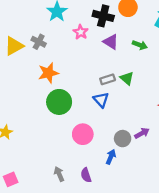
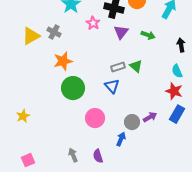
purple triangle: (111, 42) -> (121, 32), turned 35

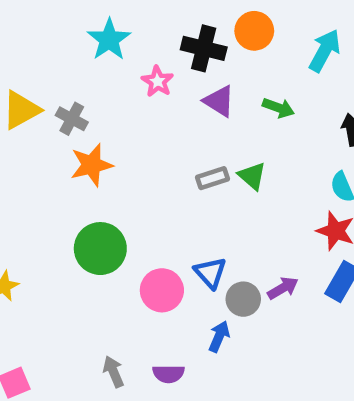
gray cross: (54, 32) -> (72, 119), moved
purple triangle: (121, 32) -> (219, 101), turned -35
blue triangle: (112, 86) -> (210, 273), moved
green circle: (73, 88) -> (100, 249), moved
purple semicircle: (98, 156) -> (168, 374), turned -72

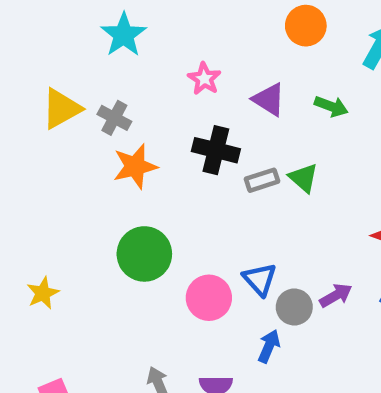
cyan star: (109, 40) -> (124, 35), moved
black cross: (204, 48) -> (216, 150), moved

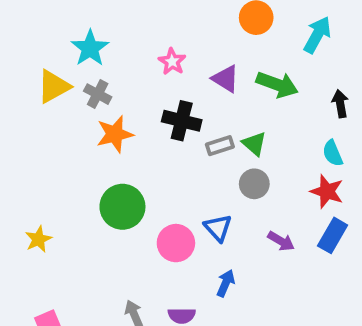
cyan star: (124, 35) -> (90, 48), moved
green arrow: (331, 106) -> (277, 84), size x1.5
purple arrow: (336, 295) -> (281, 241), turned 60
gray circle: (294, 307) -> (254, 184), moved

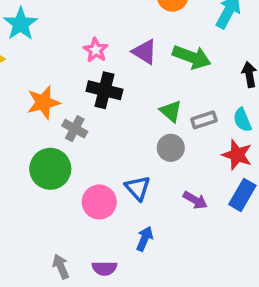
pink star: (172, 62) -> (96, 50), moved
gray cross: (98, 94) -> (75, 129), moved
gray rectangle: (220, 146) -> (204, 120), moved

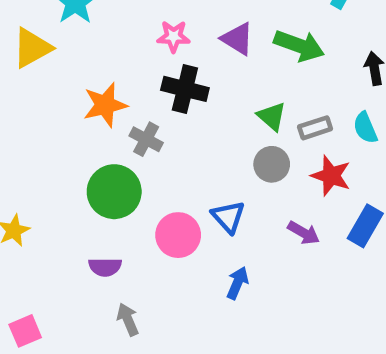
pink star: (96, 50) -> (174, 36), turned -30
red star: (237, 155) -> (331, 176), moved
purple semicircle: (104, 268) -> (105, 267), moved

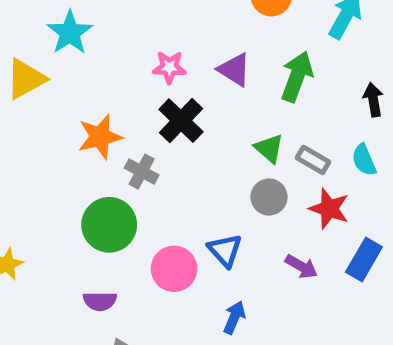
green arrow: (299, 46) -> (297, 77), turned -90
black cross: (185, 89) -> (181, 121), turned 30
gray rectangle: (315, 128) -> (313, 160), turned 48

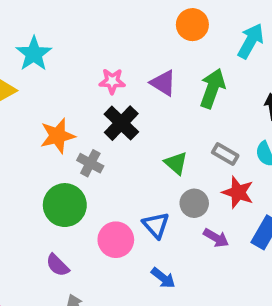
green triangle: (269, 148) -> (176, 163), moved
gray circle: (269, 197) -> (194, 203), moved
purple semicircle: (100, 301) -> (57, 265), turned 45
blue arrow: (234, 317) -> (163, 278), turned 105

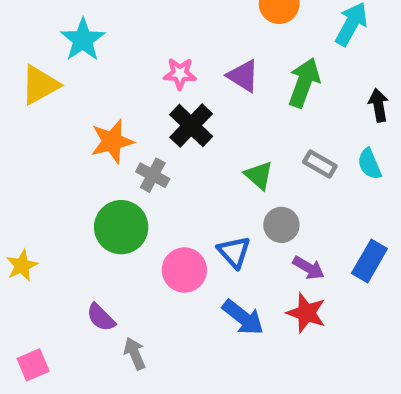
red star: (238, 192) -> (306, 313), moved
purple semicircle: (57, 265) -> (101, 317), moved
blue arrow: (163, 278) -> (243, 317), size x1.4

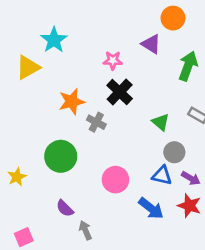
purple triangle: (243, 76) -> (151, 44), moved
green circle: (121, 227) -> (61, 156), moved
blue triangle: (234, 252) -> (162, 176), moved, turned -35

